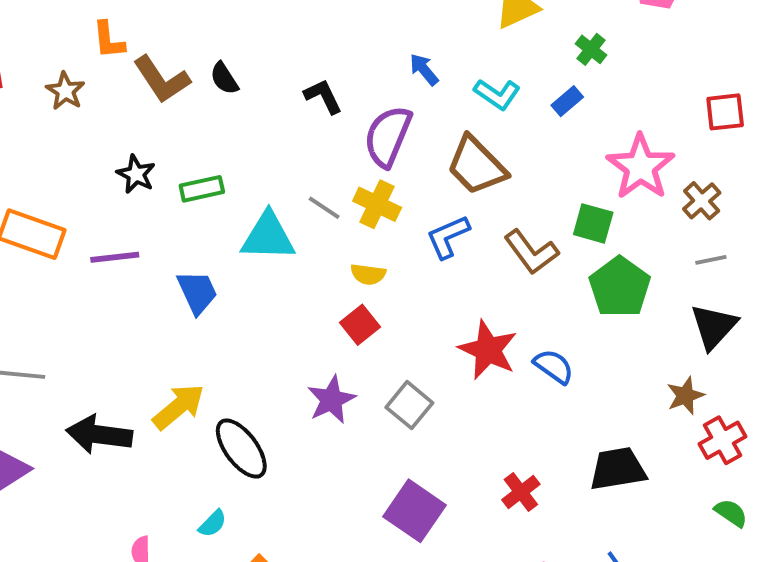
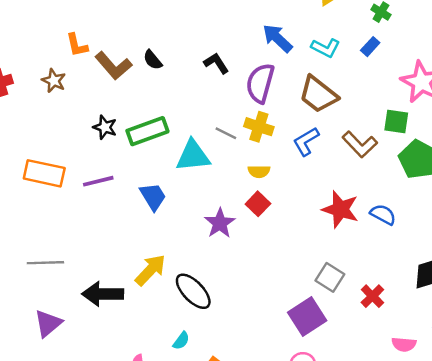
blue arrow: (424, 69) -> (278, 38), size x1.5
green rectangle: (202, 189) -> (147, 131), size x1.5
purple star: (331, 400) -> (220, 223), moved
gray square: (409, 405) -> (330, 277), moved
purple square: (414, 511) -> (307, 316), turned 30

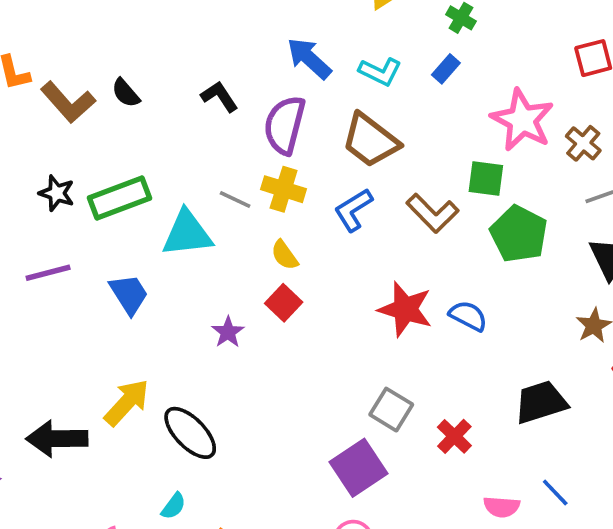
yellow semicircle: (259, 171) -> (285, 255), turned 55
purple star: (220, 223) -> (228, 332), size x0.7

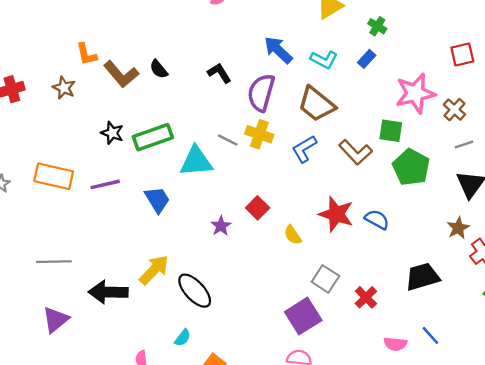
pink star: (522, 120) -> (415, 93), turned 30
yellow semicircle: (285, 255) -> (293, 235), moved

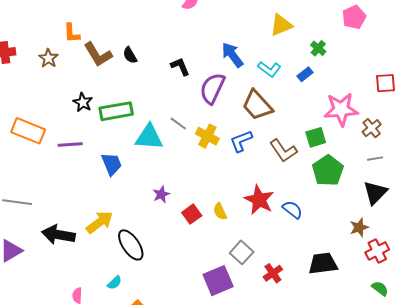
green square: (391, 131) -> (316, 137), turned -35
yellow cross: (259, 134) -> (207, 136), moved
red square: (258, 208) -> (192, 214), moved

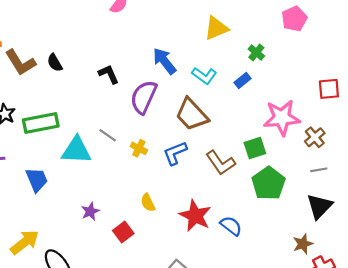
yellow cross: (207, 136) -> (139, 148), size x0.7
yellow semicircle: (220, 211) -> (148, 203), moved

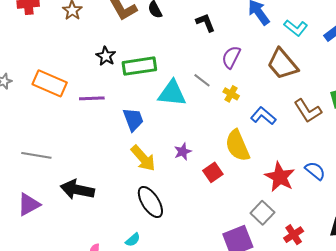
purple semicircle: (144, 97) -> (231, 57), moved, size x0.7
blue L-shape: (175, 153) -> (263, 116), moved, turned 60
yellow semicircle: (148, 203) -> (237, 146), size x1.8
red star: (195, 216) -> (280, 177), moved
yellow arrow: (25, 242) -> (143, 158), moved, turned 84

